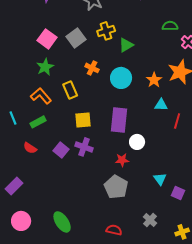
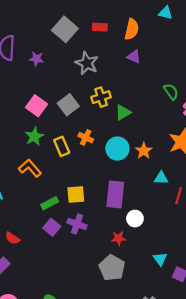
green semicircle: (170, 26) -> (171, 92), turned 56
orange star: (154, 80) -> (144, 151), moved
yellow rectangle: (70, 90) -> (62, 146), moved
green rectangle: (38, 122) -> (50, 203), moved
red semicircle: (30, 148) -> (12, 238), moved

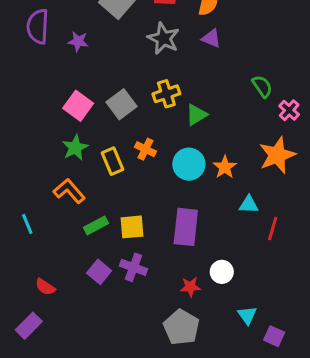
gray star: (87, 63) -> (163, 38), moved
green rectangle: (50, 203) -> (96, 225), moved
white circle: (135, 219) -> (222, 272), moved

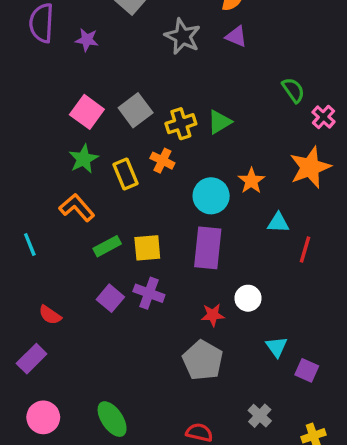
yellow cross: (166, 94) -> (181, 124), moved
cyan circle: (189, 164) -> (211, 196), moved

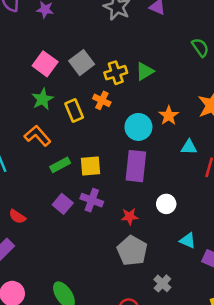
red star: (213, 315) -> (130, 217), moved
cyan triangle: (277, 347) -> (188, 241), turned -30
gray cross: (260, 416) -> (162, 283), moved

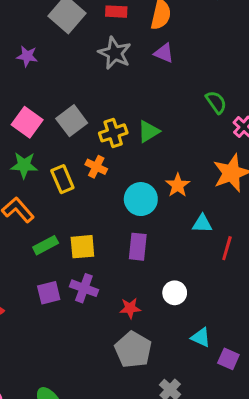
green star: (43, 99) -> (24, 165), turned 30
purple rectangle: (136, 166) -> (138, 247), size x0.7
purple square: (63, 204) -> (49, 293), turned 36

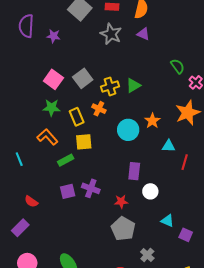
yellow square: (82, 247) -> (84, 142), moved
purple rectangle: (138, 247) -> (134, 171), moved

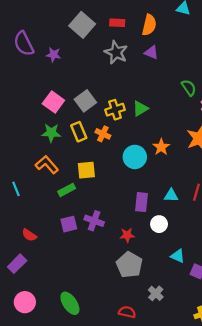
purple semicircle: (26, 26) -> (24, 44), turned -30
yellow rectangle: (77, 117) -> (79, 132), moved
cyan triangle: (169, 146) -> (171, 195), moved

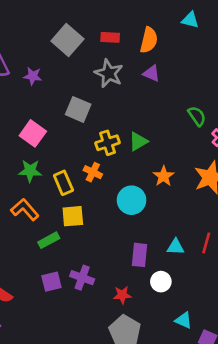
gray square: (85, 101) -> (78, 109), moved, turned -30
yellow rectangle: (79, 132) -> (63, 183), moved
orange star: (161, 147) -> (164, 176), moved

